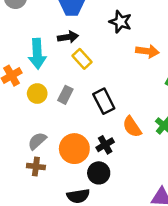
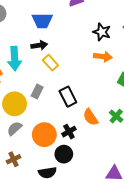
black star: (120, 22) -> (102, 32), moved
yellow circle: (37, 94) -> (15, 104), moved, size x1.5
brown cross: (36, 167) -> (14, 159), moved, turned -32

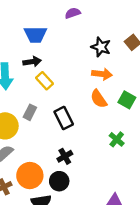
orange semicircle: (91, 117) -> (99, 99), moved
orange circle: (44, 135) -> (30, 176), moved

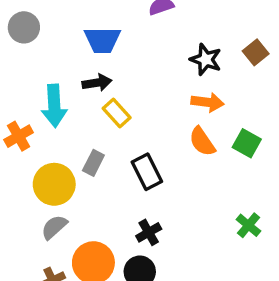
green cross: (117, 139) -> (248, 225), moved

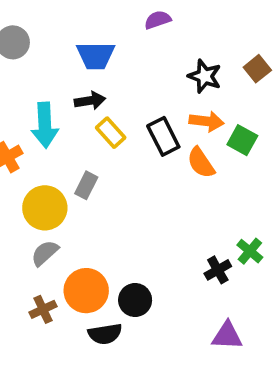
green square: (247, 143) -> (242, 140), moved
black rectangle: (147, 172) -> (163, 136), moved
black cross: (149, 232) -> (218, 270), moved

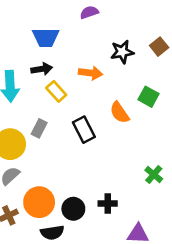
black star: (205, 76) -> (122, 52), turned -30
orange arrow: (207, 121) -> (90, 73), moved
black rectangle: (163, 136) -> (84, 130), moved
black cross: (218, 270) -> (108, 203), moved, turned 30

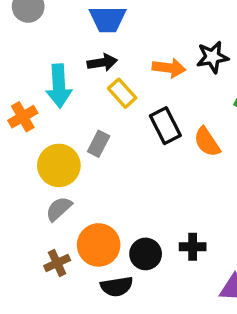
black star: (122, 52) -> (212, 57), moved
orange semicircle: (120, 113) -> (207, 142), moved
black rectangle: (84, 130) -> (165, 126), moved

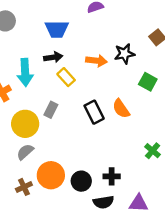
black rectangle: (165, 126) -> (94, 112), moved
black semicircle: (117, 286) -> (103, 202), moved

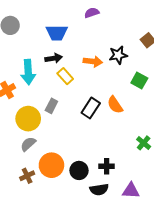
black rectangle: (94, 112) -> (91, 108), turned 60

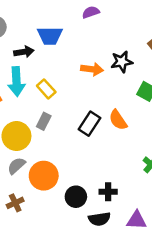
black arrow: (54, 58) -> (24, 52), moved
yellow rectangle: (65, 76) -> (46, 89), moved
orange circle: (51, 165) -> (44, 176), moved

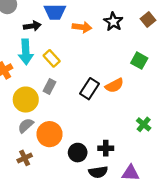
black star: (122, 62) -> (113, 22), moved, turned -30
orange arrow: (92, 69) -> (82, 27), moved
orange semicircle: (118, 120) -> (114, 85), turned -84

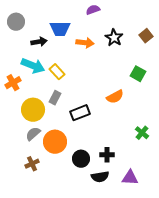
cyan arrow: (26, 52) -> (33, 66), turned -65
black rectangle: (90, 89) -> (80, 113), moved, turned 36

